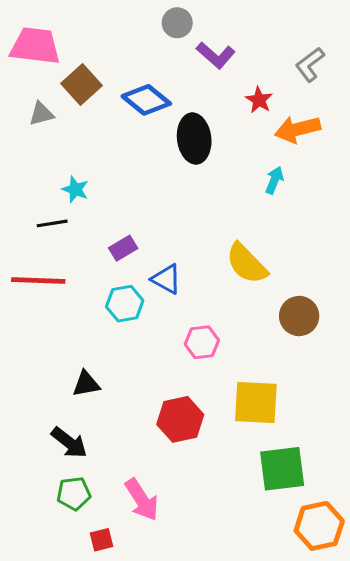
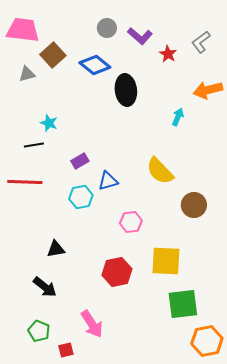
gray circle: (177, 23) -> (107, 28), moved
red star: (259, 100) -> (168, 54), moved
orange arrow: (298, 129) -> (208, 90), moved
blue triangle: (166, 279) -> (108, 181), turned -45
green pentagon: (74, 493) -> (39, 331), moved, turned 30

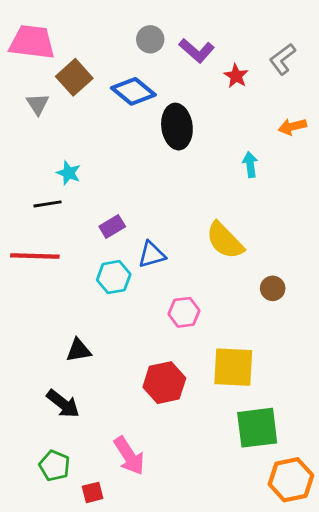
gray triangle: (27, 74) -> (38, 104), turned -48
orange arrow: (208, 90) -> (292, 127), size x0.7
cyan arrow: (178, 117) -> (250, 165), turned -30
brown circle: (194, 205) -> (273, 288), size x0.7

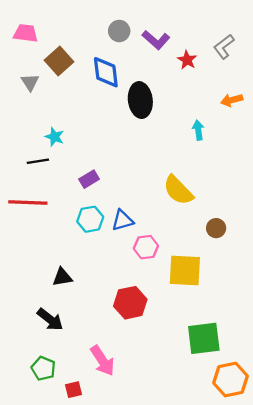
pink trapezoid: (32, 42) -> (26, 33), size x0.7
blue diamond: (133, 91) -> (106, 72), turned 44
blue triangle: (152, 255) -> (123, 220), moved
yellow square: (233, 367) -> (185, 270), moved

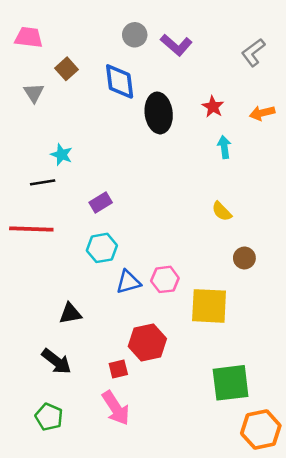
red star: (187, 60) -> (213, 107), moved
brown square: (59, 61) -> (67, 69), size x0.7
yellow semicircle: (178, 190) -> (222, 211), moved, size x0.6
blue triangle: (123, 220) -> (128, 282), moved
red square: (73, 390) -> (118, 369), moved

